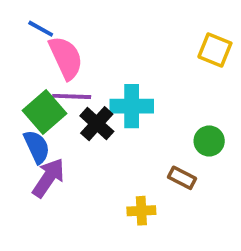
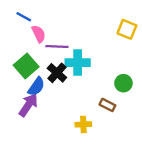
pink semicircle: (66, 58) -> (39, 34), size x0.7
purple line: (72, 96) -> (57, 46), moved
blue semicircle: (37, 147) -> (36, 87), moved, turned 60

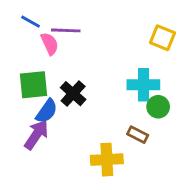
purple line: (57, 46) -> (66, 30), moved
cyan cross: (78, 63) -> (143, 85), moved
green square: (26, 66) -> (33, 85), turned 35
yellow cross: (83, 124) -> (107, 160), size x1.5

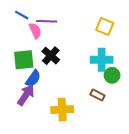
yellow square: (163, 38) -> (105, 27), moved
black cross: (73, 94) -> (51, 56), moved
yellow cross: (107, 160) -> (62, 110), moved

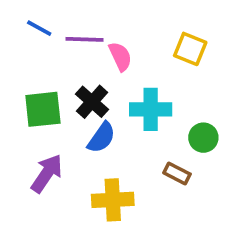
pink semicircle: (35, 31) -> (120, 56), moved
cyan cross: (102, 60) -> (151, 109), moved
blue semicircle: (33, 78) -> (101, 138), moved

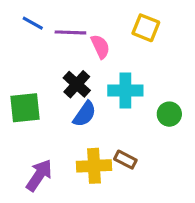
yellow square: (190, 49) -> (146, 28), moved
green square: (43, 109) -> (25, 108), moved
purple arrow: (47, 173) -> (39, 175), moved
brown rectangle: (177, 173) -> (125, 160), moved

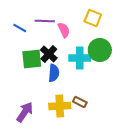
blue line: (33, 23) -> (20, 28), moved
green square: (25, 108) -> (32, 59), moved
blue semicircle: (85, 114) -> (54, 73), turned -30
green circle: (169, 114) -> (100, 50), moved, size x1.5

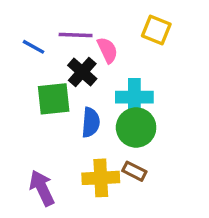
green circle: (100, 50) -> (136, 127), moved
black cross: (49, 54) -> (82, 72), moved
purple arrow: (25, 112) -> (42, 188), turned -60

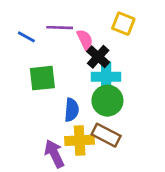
black cross: (82, 72) -> (98, 57), moved
blue semicircle: (91, 122) -> (72, 110), moved
brown rectangle: (134, 171) -> (106, 135), size x1.5
purple arrow: (42, 188) -> (54, 154), moved

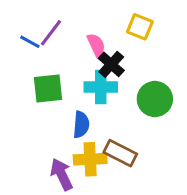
purple line: (60, 28) -> (51, 33), moved, turned -55
cyan cross: (106, 77) -> (101, 87), moved
green circle: (107, 101) -> (155, 99), moved

